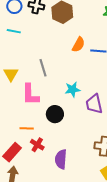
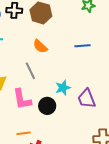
orange semicircle: (79, 45) -> (40, 46), moved, turned 112
black circle: (55, 114) -> (47, 106), moved

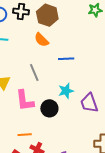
orange semicircle: (40, 46) -> (41, 40), moved
blue line: (83, 46) -> (66, 59), moved

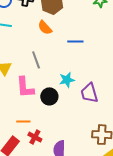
blue line: (66, 59) -> (75, 41), moved

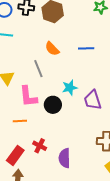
orange semicircle: (45, 28) -> (52, 49), moved
blue line: (75, 41) -> (86, 48), moved
orange line: (23, 121) -> (20, 121), moved

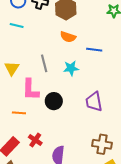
orange semicircle: (52, 49) -> (68, 37), moved, turned -35
cyan star: (70, 88) -> (71, 68), moved

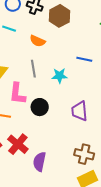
orange semicircle: (68, 37) -> (38, 41), moved
red cross: (35, 140) -> (18, 144), size x1.5

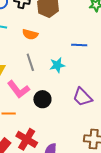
pink L-shape: (17, 94) -> (18, 89), turned -35
purple trapezoid: (80, 111) -> (82, 97), turned -30

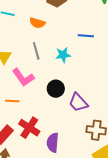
purple trapezoid: (82, 97) -> (78, 102), moved
black circle: (42, 99) -> (56, 89), moved

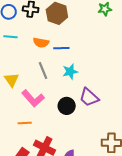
blue line: (86, 36) -> (61, 48), moved
purple trapezoid: (78, 102) -> (89, 97), moved

